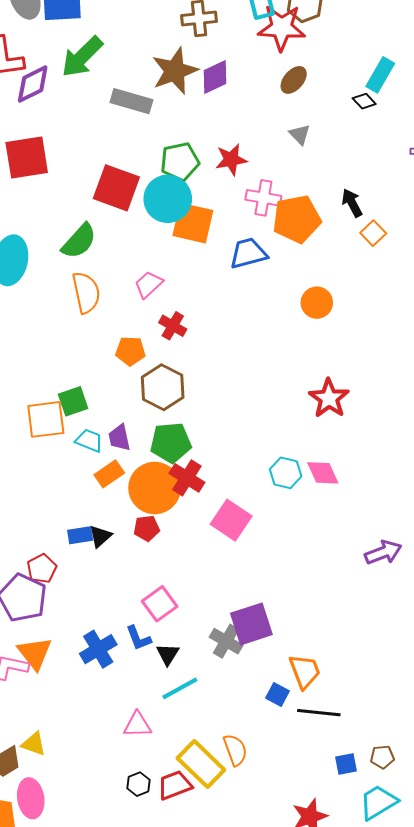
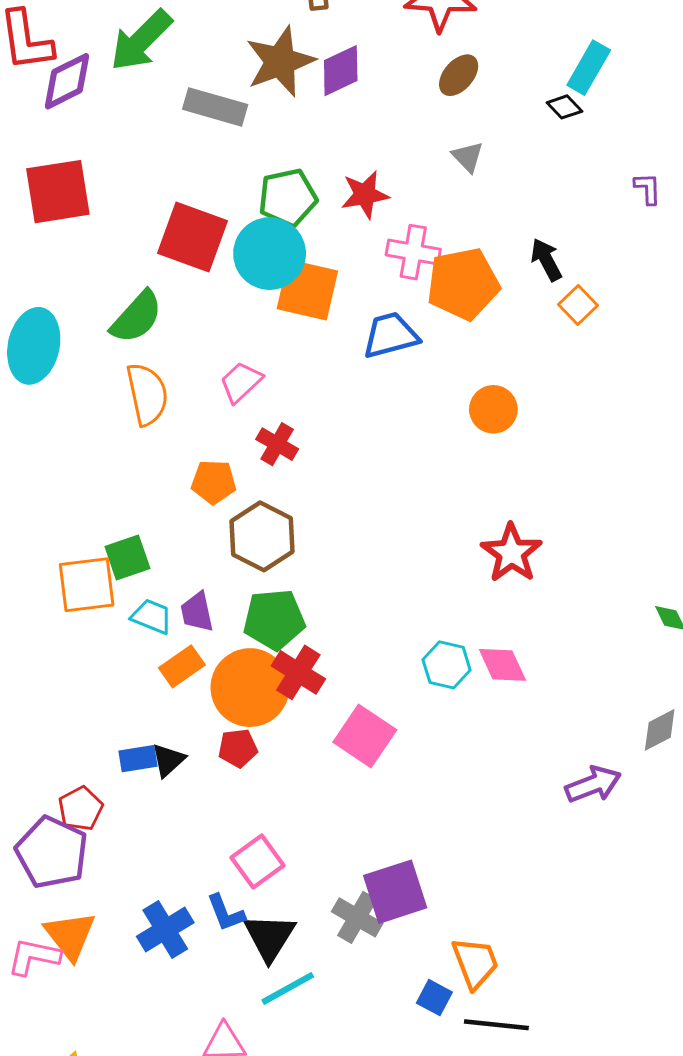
black triangle: (168, 654) -> (270, 937), size x1.5

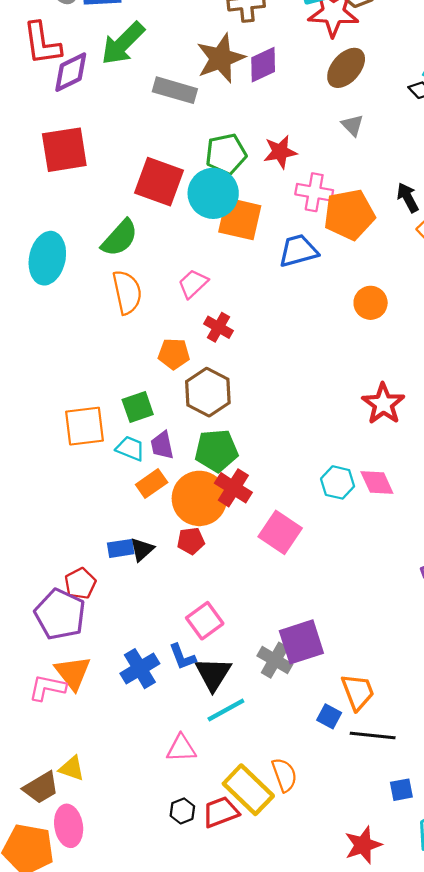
brown ellipse: (459, 75) -> (346, 68), size x1.4
green square: (127, 558) -> (138, 407), moved

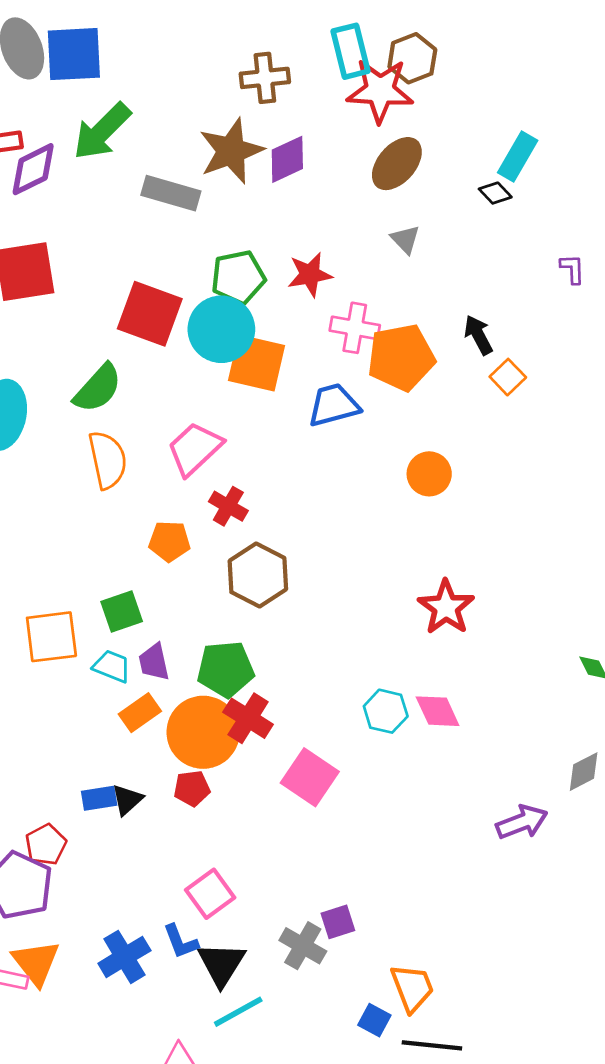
pink trapezoid: (193, 284) -> (195, 449), size x1.4
brown hexagon: (208, 392) -> (258, 575), moved
purple square: (301, 642) -> (338, 922), size x0.6

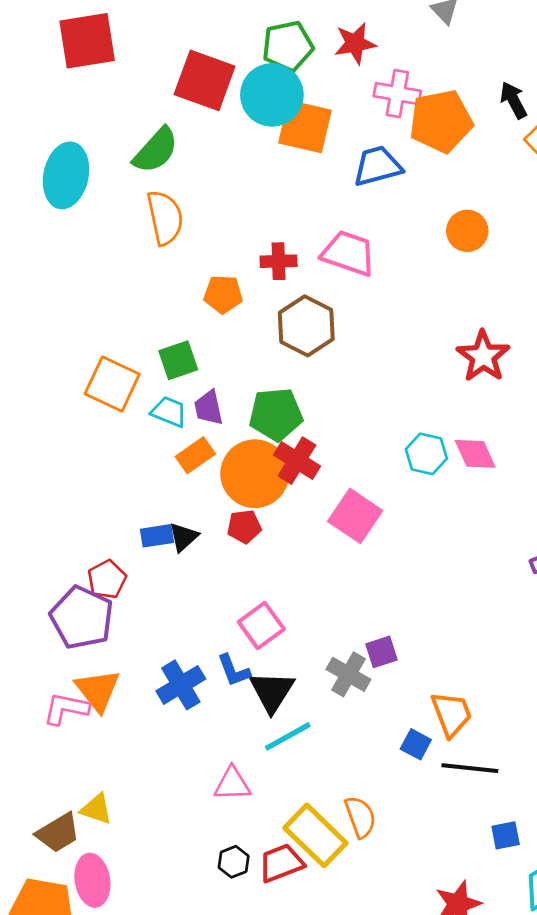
pink trapezoid: (195, 449) -> (348, 253), moved, turned 62
red cross: (228, 506) -> (279, 261), turned -32
orange square: (51, 637) -> (112, 384), turned 32

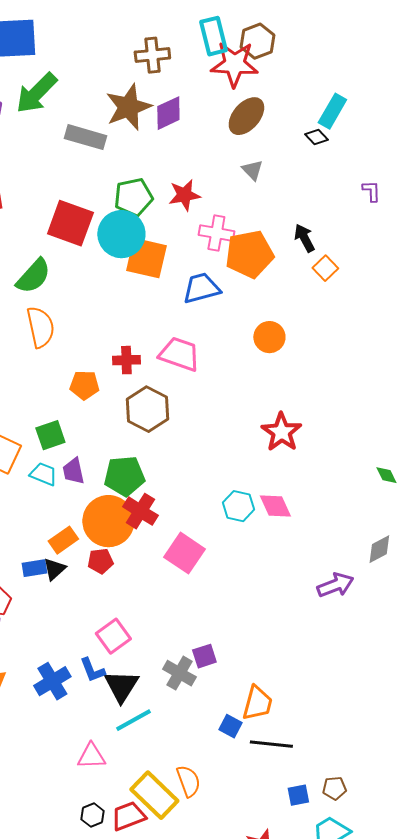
orange rectangle: (195, 455) -> (63, 540), moved
orange trapezoid: (451, 714) -> (257, 703), turned 36

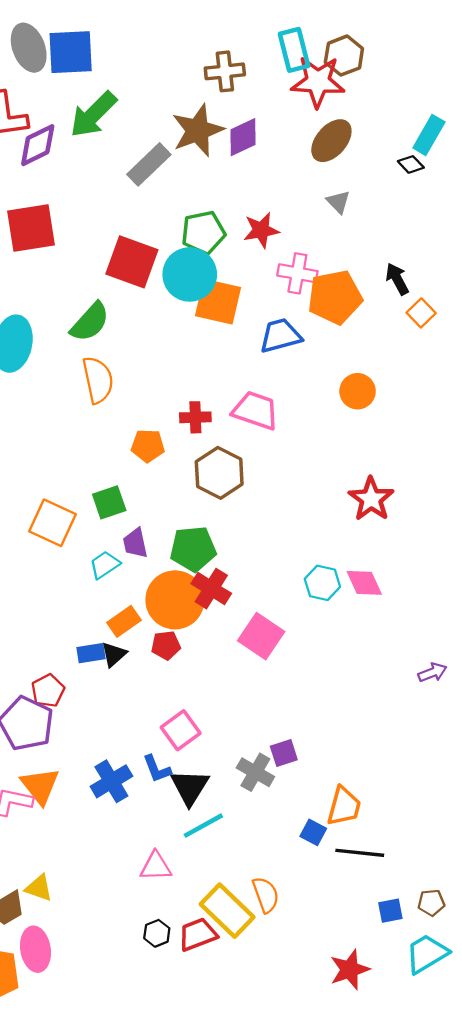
gray rectangle: (85, 137) -> (149, 164), turned -60
cyan trapezoid: (43, 474) -> (105, 565), moved, turned -56
purple arrow: (335, 585) -> (432, 672), size x0.7

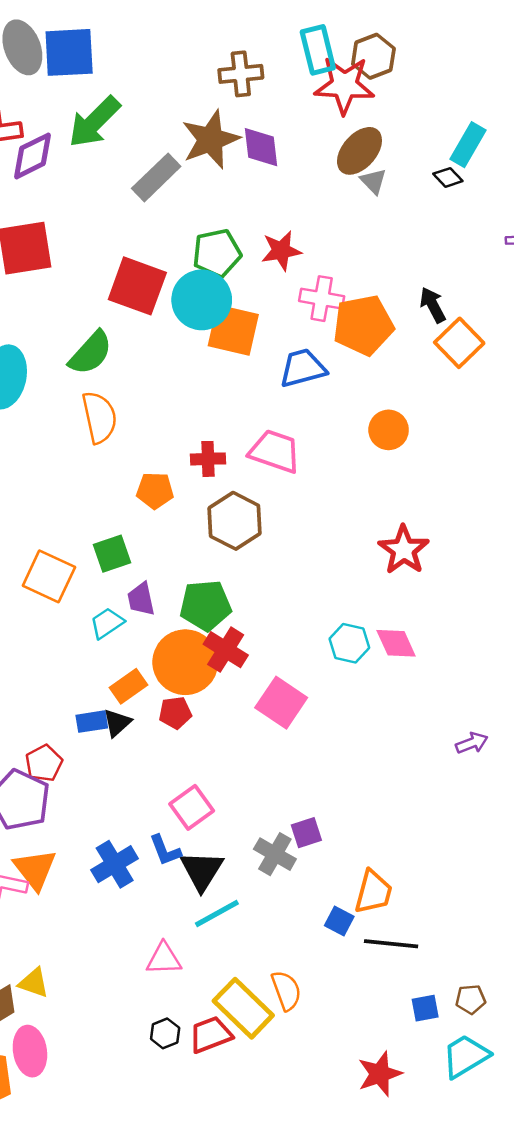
purple diamond: (243, 137) -> (261, 147), turned -72
gray triangle: (338, 202) -> (373, 181), moved
orange square: (421, 313) -> (459, 343), size x1.5

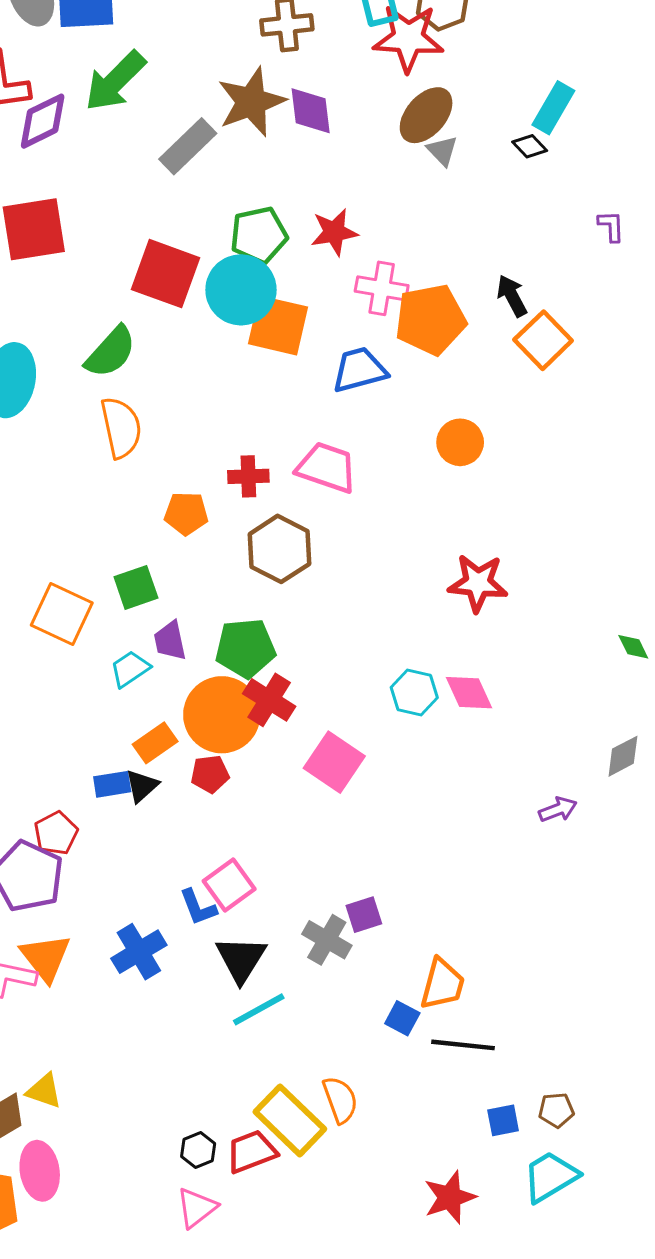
red star: (404, 550) -> (478, 583), turned -30
blue L-shape: (165, 850) -> (198, 907), moved
pink triangle: (164, 959) -> (197, 1208), moved, turned -36

